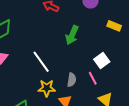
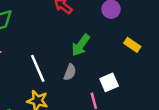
gray semicircle: (72, 80) -> (70, 72), moved

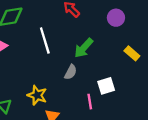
white line: (38, 68) -> (45, 40), moved

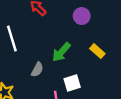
green arrow: (84, 48) -> (61, 52), moved

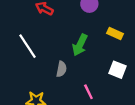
white square: (72, 83) -> (117, 70), moved, turned -35

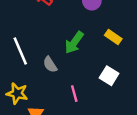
white line: (28, 46) -> (20, 51), moved
gray semicircle: (61, 69) -> (50, 64), turned 126

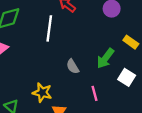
green arrow: (74, 42) -> (105, 58), moved
white line: (20, 51) -> (49, 28), moved, turned 30

